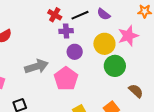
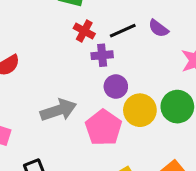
yellow circle: (104, 44) -> (140, 110), moved

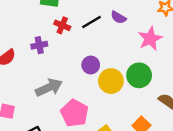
purple cross: (102, 55) -> (39, 45), moved
pink pentagon: (103, 128) -> (75, 113), moved

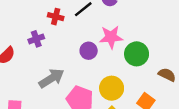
pink star: (150, 39) -> (111, 37), moved, turned 30
yellow circle: (111, 81) -> (112, 88), moved

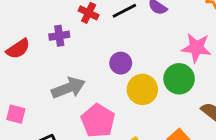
pink star: (111, 37) -> (196, 48), moved
yellow circle: (112, 88) -> (142, 89), moved

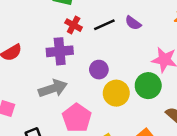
purple cross: (59, 36) -> (60, 51), moved, size x1.5

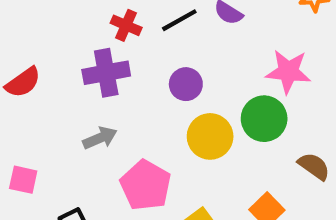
purple circle: (99, 70) -> (186, 84), moved
gray arrow: (53, 88) -> (100, 138), size x0.7

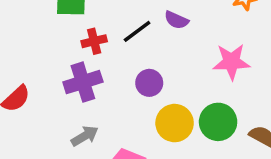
red cross: (126, 25) -> (94, 41), turned -30
green circle: (264, 119) -> (218, 122), moved

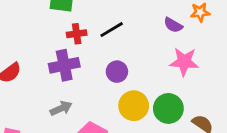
purple semicircle: (176, 20) -> (173, 25), moved

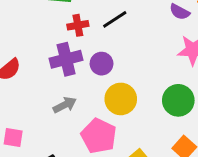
purple circle: (117, 72) -> (102, 64), moved
yellow circle: (134, 106) -> (121, 99), moved

